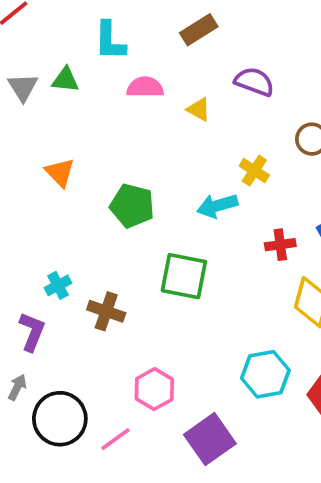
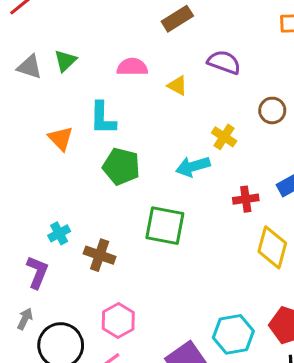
cyan L-shape: (110, 41) -> (103, 118), moved
green triangle: (65, 80) -> (65, 61), turned -50
gray triangle: (23, 87) -> (30, 67), turned -40
cyan hexagon: (265, 374) -> (233, 334), moved
pink hexagon: (154, 389) -> (118, 320), moved

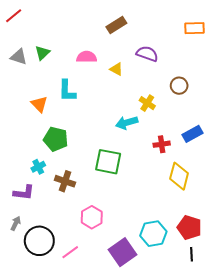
green pentagon: (121, 166) -> (56, 139), moved
purple L-shape: (37, 272) -> (24, 193), turned 75
pink hexagon: (118, 320) -> (92, 217), moved

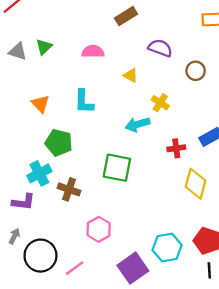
yellow triangle: (116, 69) -> (131, 75), moved
brown circle: (179, 86) -> (196, 71), moved
cyan L-shape: (67, 91) -> (84, 102), moved
cyan cross: (38, 167) -> (39, 173), size x1.5

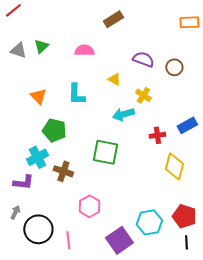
purple semicircle: (160, 48) -> (143, 59), moved
yellow triangle: (131, 75) -> (114, 79), moved
pink line: (75, 268) -> (68, 240), turned -60

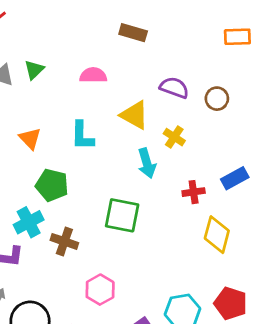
brown rectangle: (113, 19) -> (133, 33), turned 48
yellow triangle: (114, 79) -> (134, 115), size x1.6
cyan arrow: (123, 114) -> (147, 163), turned -90

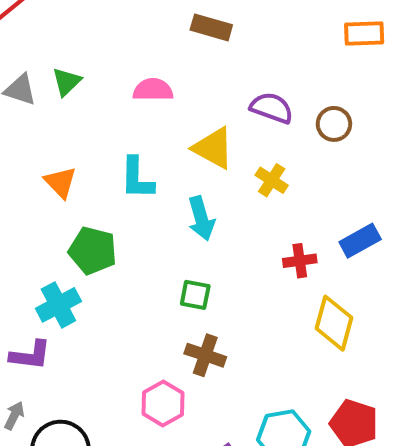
cyan arrow: (147, 163) -> (201, 218), moved
green square: (122, 215) -> (195, 295), size x0.6
brown cross: (64, 241) -> (205, 355), moved

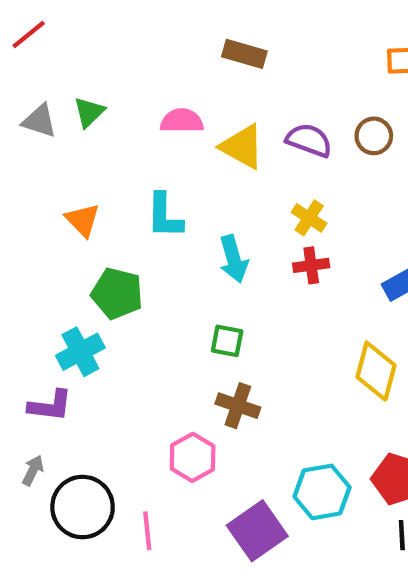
brown circle: (334, 124) -> (374, 136), moved
yellow triangle: (213, 148) -> (242, 147), moved
red cross: (300, 261) -> (311, 265), moved

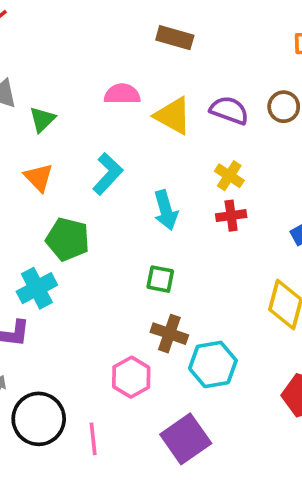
green triangle: (89, 112) -> (42, 119), moved
cyan L-shape: (165, 216) -> (108, 174), turned -138
cyan hexagon: (322, 492) -> (213, 364), moved

